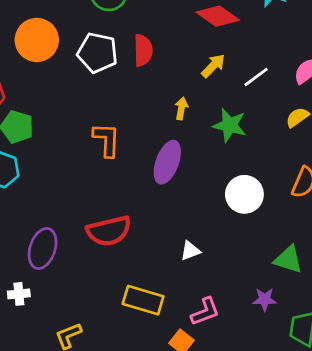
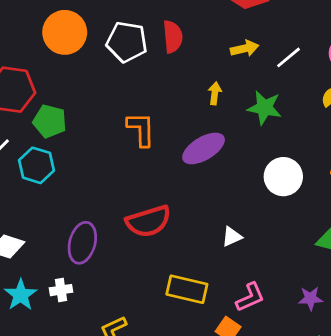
yellow arrow: (213, 66) -> (245, 48), turned 36
purple ellipse: (167, 162) -> (204, 148), turned 42
purple star: (265, 299) -> (310, 298), moved

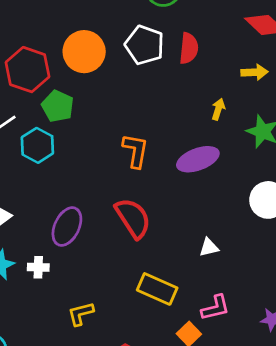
orange circle: (65, 32) -> (84, 52), moved
orange L-shape: (141, 129) -> (135, 151), moved
red semicircle: (148, 221) -> (133, 218), turned -117

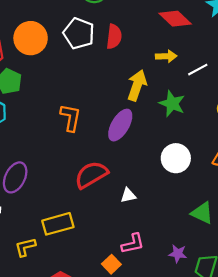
yellow arrow: (218, 109) -> (137, 85), size x1.8
purple ellipse: (198, 159) -> (120, 125), turned -40
red semicircle: (133, 218) -> (91, 175), moved, turned -88
yellow rectangle: (157, 289) -> (58, 224), moved, turned -40

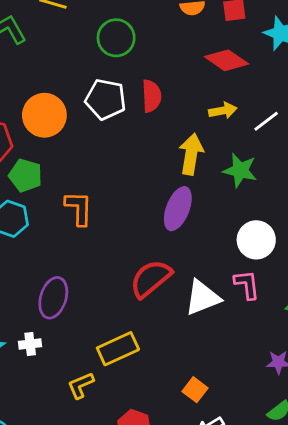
orange L-shape: (71, 118) -> (79, 208), moved
white triangle: (128, 195) -> (202, 298), size x1.8
pink L-shape: (133, 244) -> (247, 285), moved, turned -75

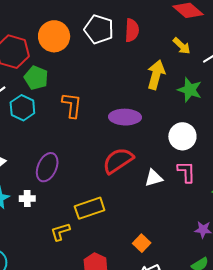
yellow arrow: (223, 111) -> (182, 46), turned 48
purple ellipse: (178, 209) -> (125, 117), moved, turned 64
white circle: (256, 240) -> (182, 136), moved
white triangle: (202, 298) -> (154, 178), size x0.7

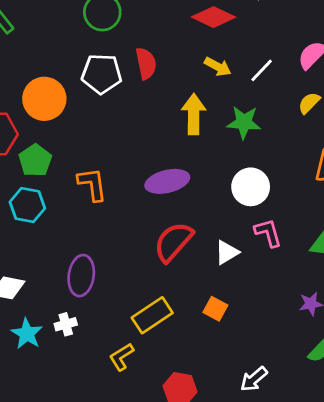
green pentagon: (36, 78) -> (35, 160), turned 30
orange square: (142, 243) -> (215, 309), moved

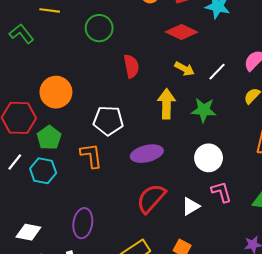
white pentagon: (102, 74) -> (108, 121), moved

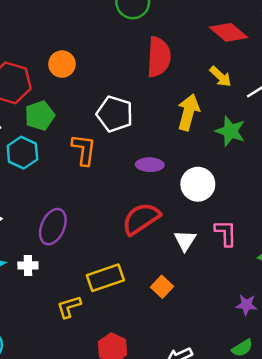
red semicircle: (131, 66) -> (159, 57), size x1.4
orange circle: (56, 92) -> (62, 64), size x0.7
purple ellipse: (147, 154) -> (150, 165), size x0.7
white circle: (209, 158) -> (198, 184), moved
white triangle: (191, 206) -> (185, 240), turned -42

